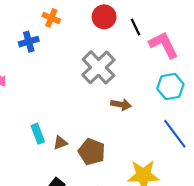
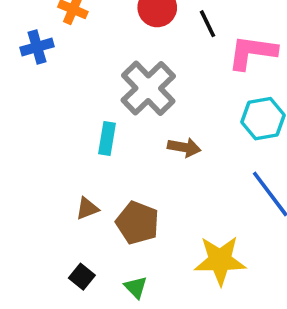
pink L-shape: (164, 45) -> (252, 52), turned -56
cyan rectangle: (38, 134) -> (107, 138), moved, turned 30

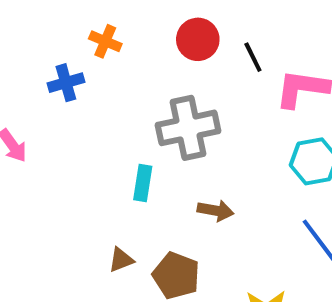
gray cross: (148, 88) -> (188, 128), turned 32
brown arrow: (184, 147) -> (216, 211), moved

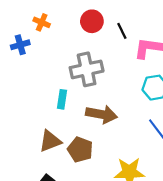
brown arrow: (216, 211) -> (102, 114), size x1.6
brown triangle: (121, 260) -> (50, 141), size x1.6

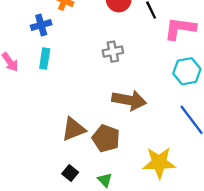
gray cross: (87, 69) -> (113, 52), size x0.6
cyan rectangle: (62, 99) -> (45, 59), moved

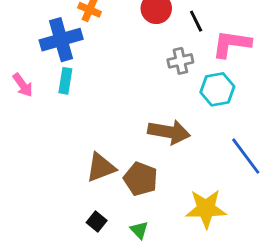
blue cross: (41, 25) -> (61, 40), size x1.6
gray cross: (113, 52) -> (180, 61), moved
cyan hexagon: (187, 71) -> (217, 89), moved

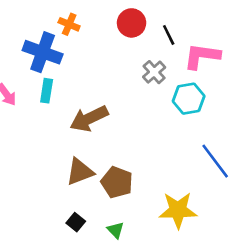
blue cross: (61, 40) -> (43, 52), turned 36
gray cross: (180, 61) -> (154, 72), turned -30
brown arrow: (169, 132) -> (89, 119), moved, turned 144

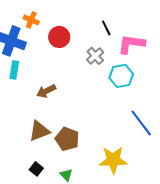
red circle: (132, 23) -> (59, 37), moved
brown arrow: (89, 119) -> (46, 91), size x0.7

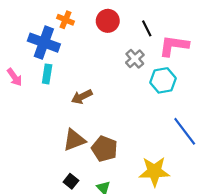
red circle: (59, 37) -> (108, 21), moved

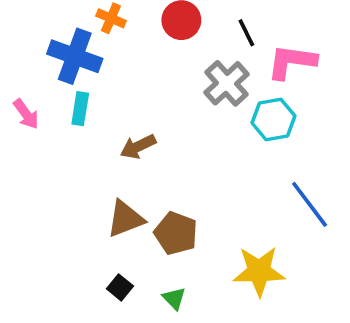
gray cross: (135, 59) -> (227, 83), size x1.4

